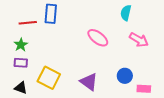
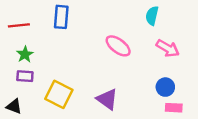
red line: (28, 23) -> (19, 25), moved
blue circle: (125, 76) -> (165, 87), moved
black triangle: (21, 88) -> (14, 106), moved

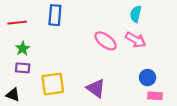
pink arrow: (168, 48) -> (136, 40), moved
yellow square: (59, 94) -> (53, 84), turned -35

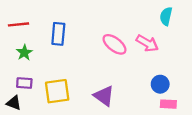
cyan semicircle: (136, 14) -> (166, 16), moved
blue rectangle: (55, 15) -> (58, 34), moved
purple rectangle: (23, 68) -> (24, 83), moved

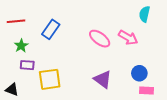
blue rectangle: (58, 34) -> (51, 29), turned 30
purple rectangle: (24, 83) -> (27, 65), moved
purple triangle: (104, 96) -> (103, 79), moved

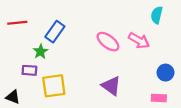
green star: (21, 46) -> (40, 52), moved
blue circle: (139, 73) -> (166, 73), moved

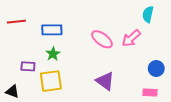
blue rectangle: (55, 32) -> (52, 30), turned 54
pink arrow: (139, 40) -> (131, 38), turned 108
green star: (40, 52) -> (53, 54), moved

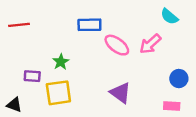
cyan semicircle: (148, 14) -> (169, 16), turned -63
blue rectangle: (52, 30) -> (89, 25), moved

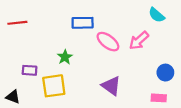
green star: (61, 62) -> (65, 57), moved

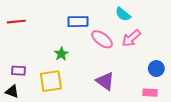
cyan semicircle: (157, 15) -> (123, 14), moved
purple rectangle: (30, 70) -> (18, 71), moved

